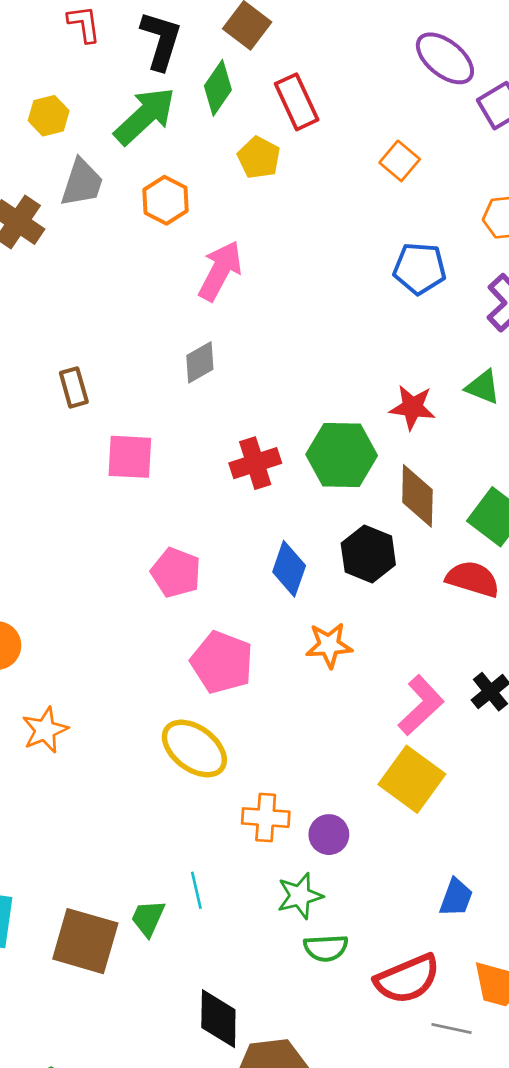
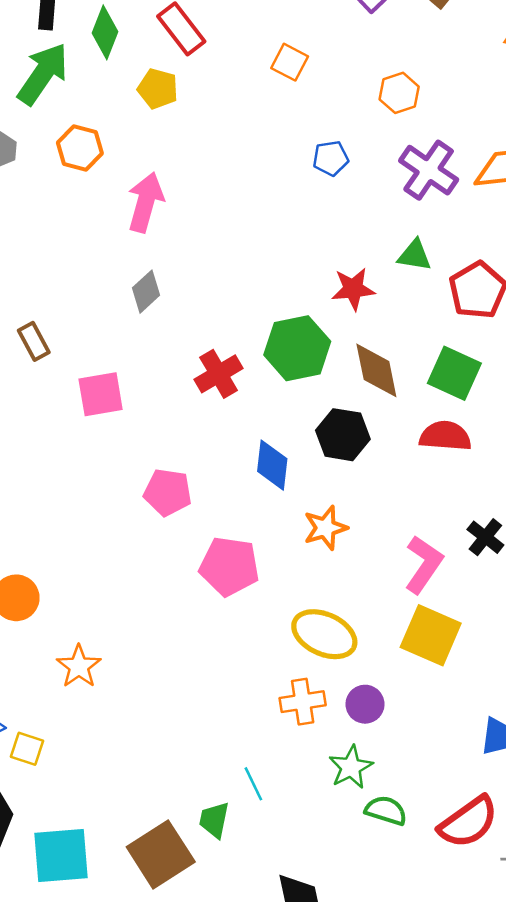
blue pentagon: (420, 268) -> (331, 158), size x0.7
yellow ellipse: (194, 749) -> (324, 634), moved
brown square: (85, 941) -> (161, 854), turned -36
green semicircle: (326, 948) -> (386, 810), turned -147

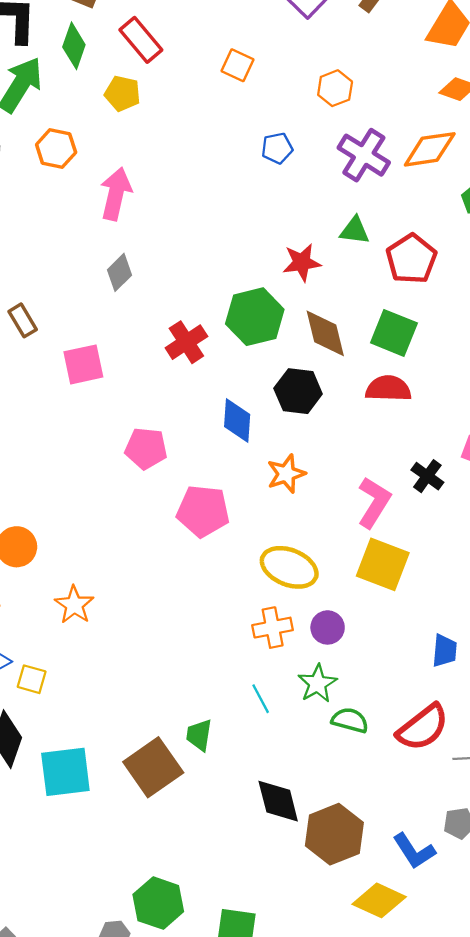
cyan line: (253, 784) -> (261, 699), moved

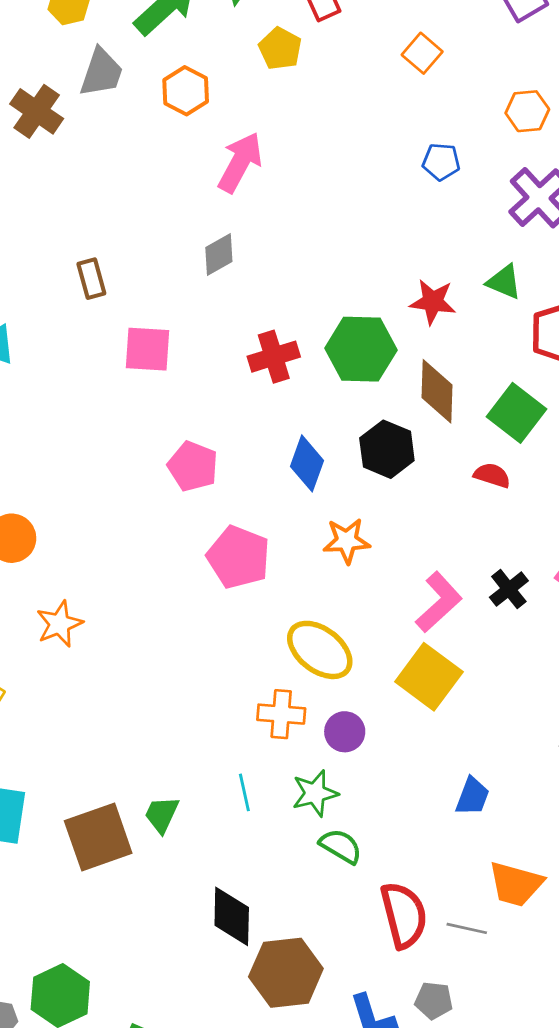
red semicircle: (388, 389) -> (492, 475), size x0.7
red semicircle: (423, 727) -> (404, 915), moved, turned -82

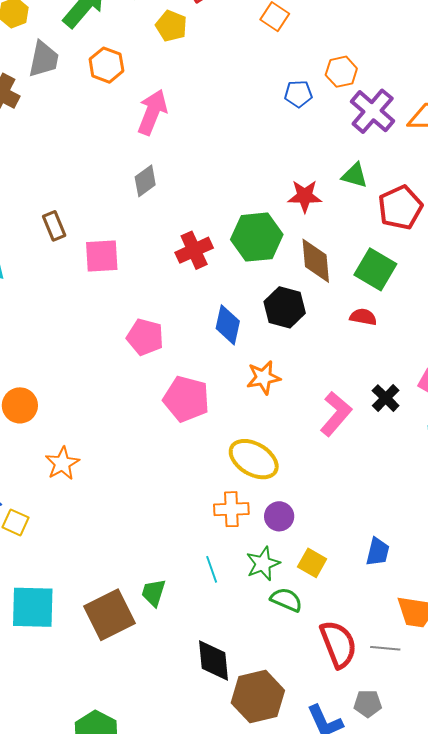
orange hexagon: (527, 111) -> (341, 72), moved
brown rectangle: (91, 279) -> (54, 226), moved
yellow square: (429, 677) -> (312, 563), moved, size x0.6

